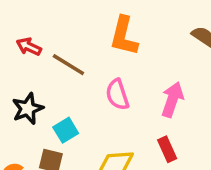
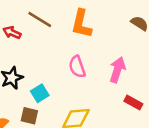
brown line: (68, 65) -> (40, 20), moved
red rectangle: (167, 149) -> (133, 103), moved, turned -36

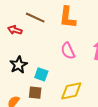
cyan square: (40, 93) -> (41, 74), turned -32

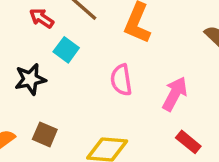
cyan square: (41, 74) -> (66, 50), moved

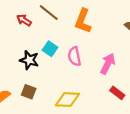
cyan square: (66, 50) -> (50, 49), moved
black star: (30, 79) -> (29, 60), moved, turned 30

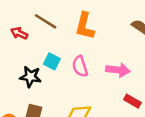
pink arrow: (108, 64) -> (118, 70), turned 78

